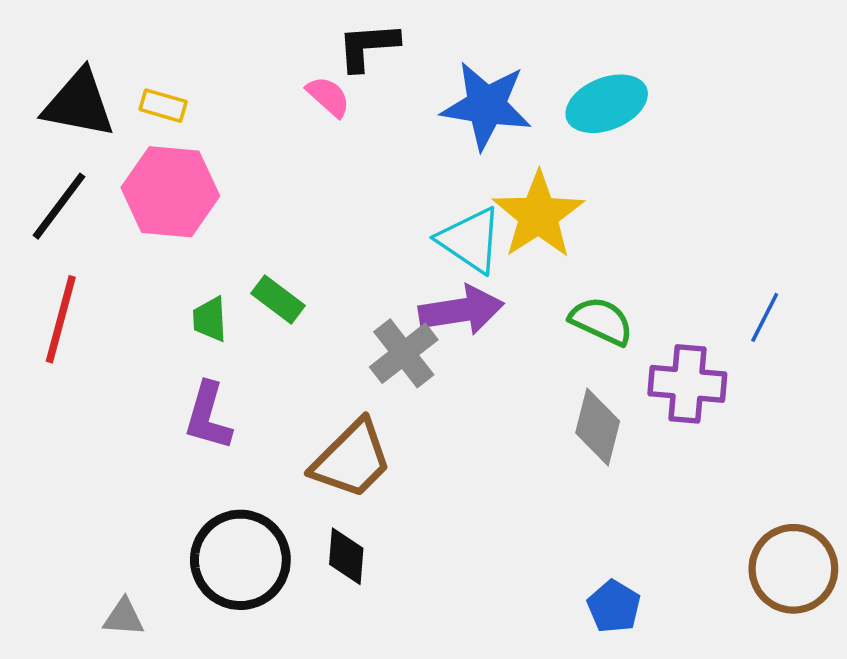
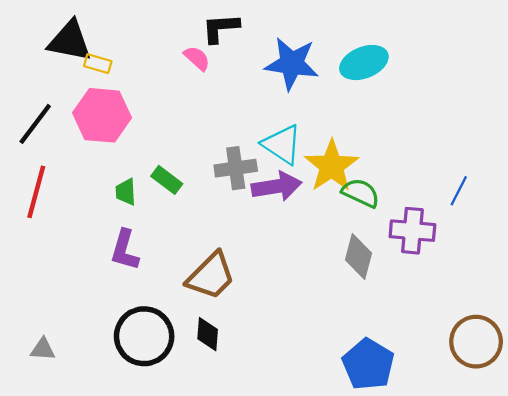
black triangle: (79, 104) -> (70, 41), moved
yellow star: (538, 215) -> (332, 166), moved
gray cross: (404, 353) -> (236, 168), moved, turned 30
blue pentagon: (614, 607) -> (368, 364), size x1.6
gray triangle: (124, 617) -> (43, 349), moved

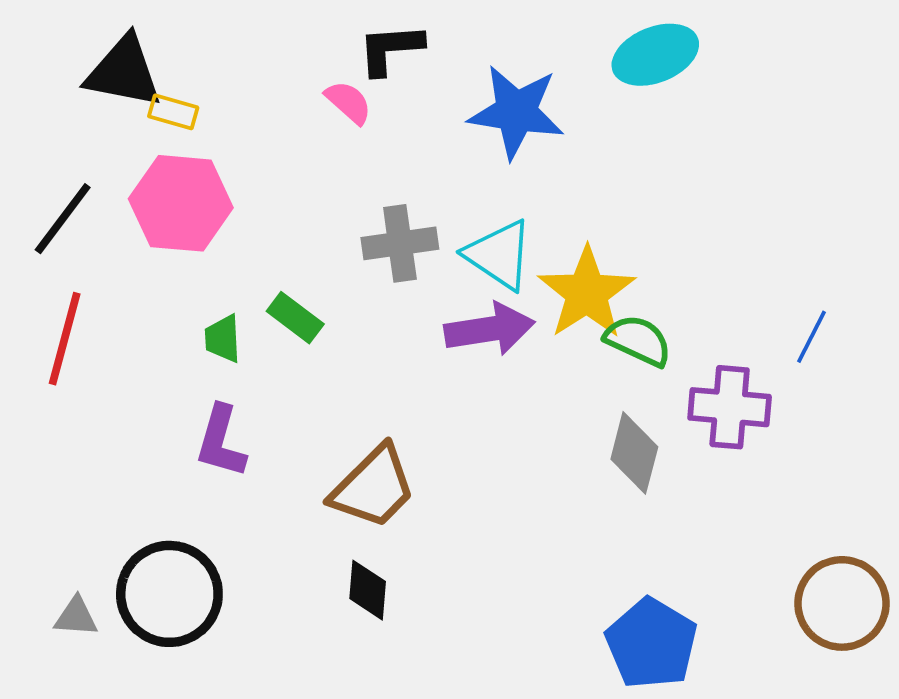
cyan ellipse: (364, 63) -> (655, 55), moved
gray cross: (236, 168) -> (400, 243), moved
black circle: (144, 336) -> (169, 594), moved

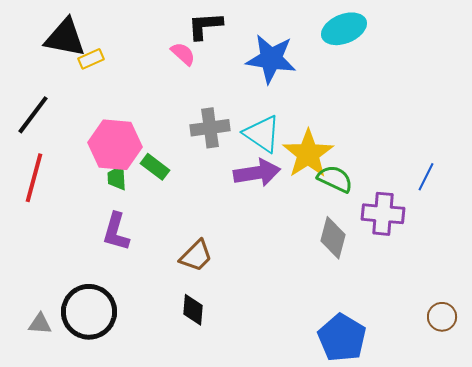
yellow rectangle: (173, 112) -> (91, 59), turned -40
pink hexagon: (181, 203) -> (115, 145), moved
brown trapezoid: (373, 487) -> (196, 256), size x0.7
brown circle: (842, 603) -> (442, 317), size x0.6

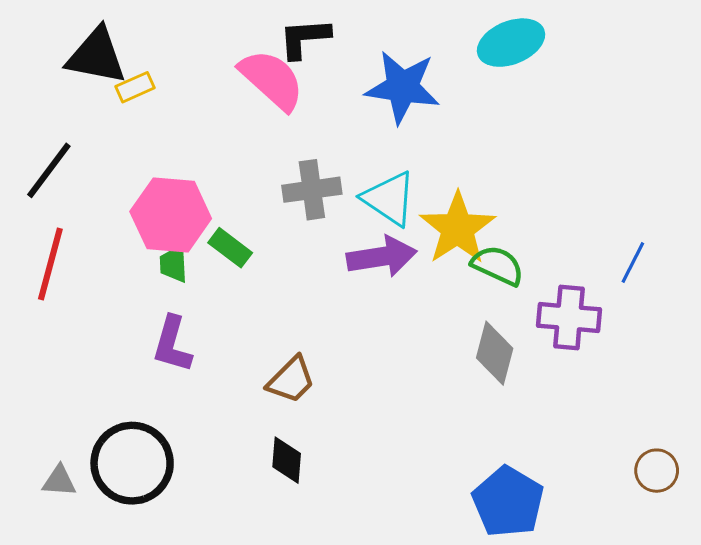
pink semicircle: (183, 54) -> (272, 80), size x1.8

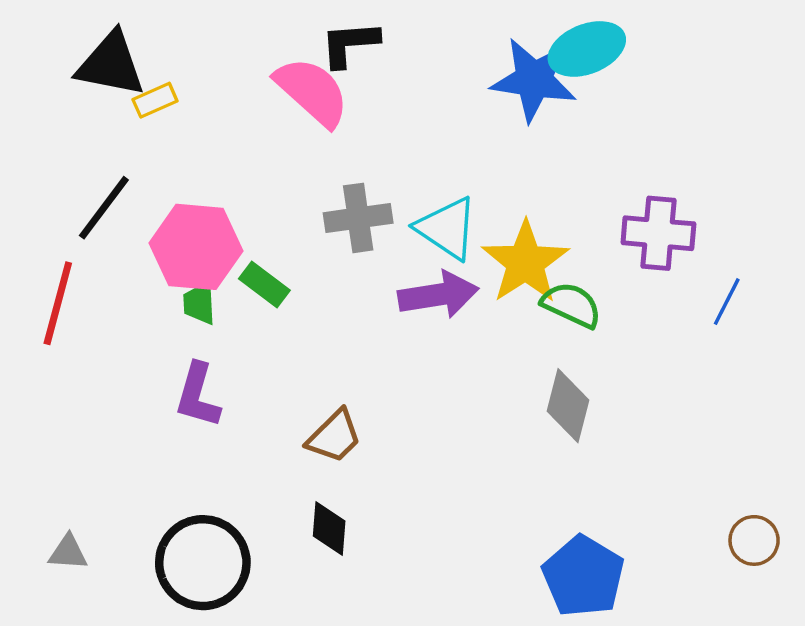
blue star: (403, 87) -> (534, 80), moved
black line: (49, 170) -> (104, 208), moved
purple cross: (569, 317) -> (658, 233), moved
black circle: (132, 463) -> (203, 563), moved

